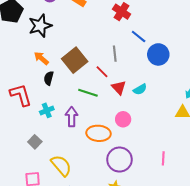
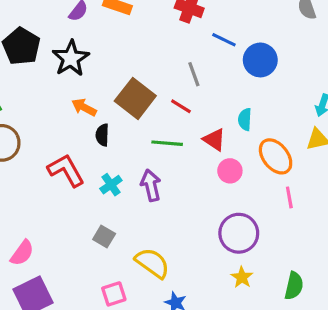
red triangle: (119, 87) -> (214, 140), moved
cyan semicircle: (140, 89) -> (245, 119), turned 136
orange ellipse: (99, 133) -> (276, 156), moved, turned 60
pink line: (163, 158) -> (289, 197), moved

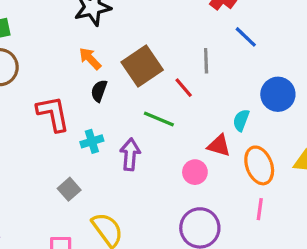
blue circle: (260, 60) -> (278, 94), moved
red triangle: (214, 140) -> (219, 146), moved, turned -35
pink circle: (230, 171) -> (195, 172), moved

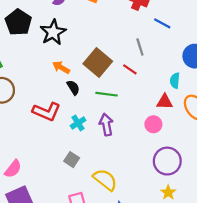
black semicircle: (99, 91) -> (73, 87), turned 144
red L-shape: (53, 114) -> (47, 112), turned 140
green line: (159, 119) -> (107, 94), moved

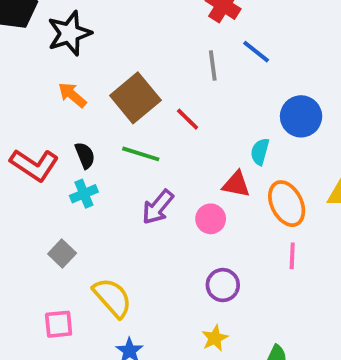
gray line: (140, 47) -> (213, 65), moved
black semicircle: (73, 87) -> (85, 155), moved
purple arrow: (106, 125) -> (158, 207), moved, turned -140
purple circle: (167, 161) -> (223, 285), size x0.7

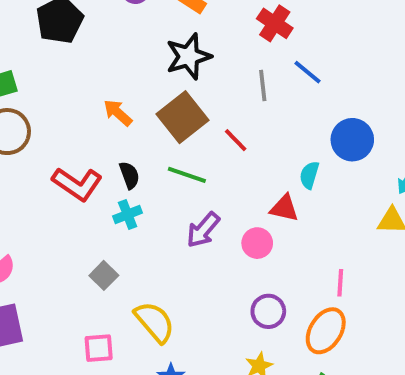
black star: (69, 33) -> (189, 56), moved
orange ellipse: (287, 204) -> (326, 331), moved, turned 57

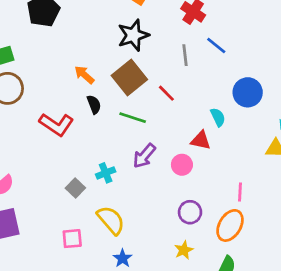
black semicircle: (129, 175) -> (94, 104), moved
cyan semicircle: (309, 175) -> (218, 117), turned 138
cyan cross: (128, 215) -> (106, 173), moved

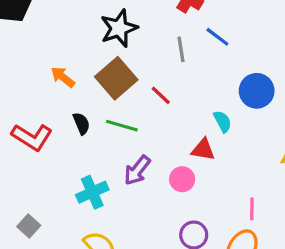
black semicircle: (94, 104) -> (81, 123), moved
cyan cross: (106, 173) -> (92, 192), size x1.4
gray square: (75, 188) -> (29, 226), moved

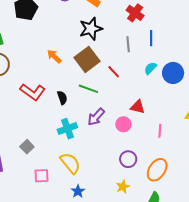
blue line: (217, 37) -> (151, 38), turned 49
cyan semicircle: (223, 121) -> (150, 68), moved, turned -112
black semicircle: (81, 123) -> (62, 98), moved
pink line: (252, 209) -> (160, 131), moved

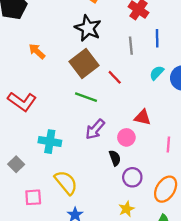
black star: (91, 29) -> (88, 28), turned -30
orange arrow: (54, 56) -> (37, 51), moved
black semicircle: (62, 98) -> (115, 158), moved
cyan cross: (67, 129) -> (50, 142), moved, turned 30

